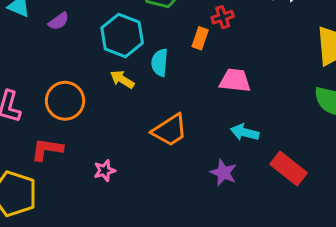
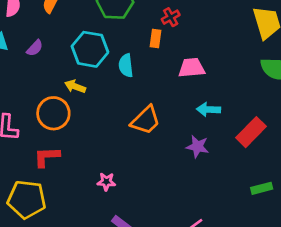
yellow arrow: (122, 79) -> (75, 86), moved
red rectangle: (289, 168) -> (251, 132), turned -72
pink star: (105, 171) -> (106, 182), moved, turned 30

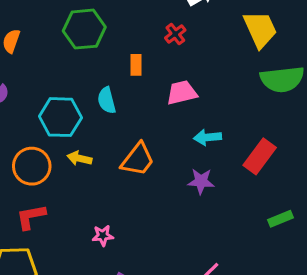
red cross: (171, 17) -> (175, 34), moved
cyan hexagon: (90, 49) -> (60, 117), moved
yellow arrow: (75, 86) -> (79, 158), moved

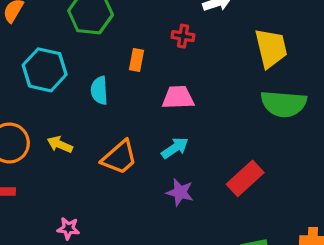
red cross: (175, 34) -> (183, 36), turned 35
cyan hexagon: (60, 117) -> (45, 70), moved
cyan arrow: (208, 137) -> (175, 148), moved, turned 140

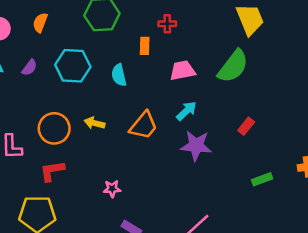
red cross: (183, 36) -> (167, 24), moved
green semicircle: (284, 104) -> (233, 66), moved, turned -48
red rectangle: (245, 178) -> (246, 126), size x0.6
purple star: (180, 192) -> (196, 146), size x1.4

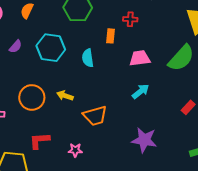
orange trapezoid: (143, 126) -> (95, 116), moved, turned 30
purple star: (196, 146) -> (144, 140), moved
red L-shape: (52, 171) -> (39, 141), moved

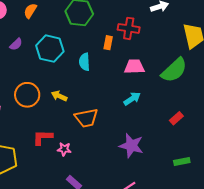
red cross: (130, 19) -> (129, 28), size x1.5
red L-shape: (39, 141) -> (43, 137), moved

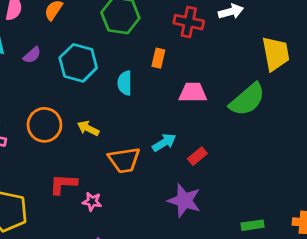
red cross: (129, 28) -> (189, 22), moved
cyan arrow: (132, 99) -> (164, 143), moved
red rectangle: (176, 118) -> (197, 156), moved

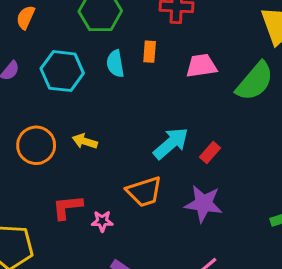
cyan semicircle: (125, 83) -> (115, 64), moved
pink trapezoid: (193, 93) -> (201, 66), moved
cyan arrow: (164, 143) -> (171, 143), size x1.4
orange trapezoid: (124, 160) -> (144, 192), moved

